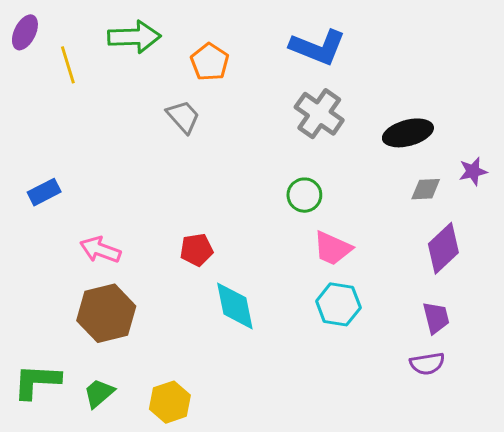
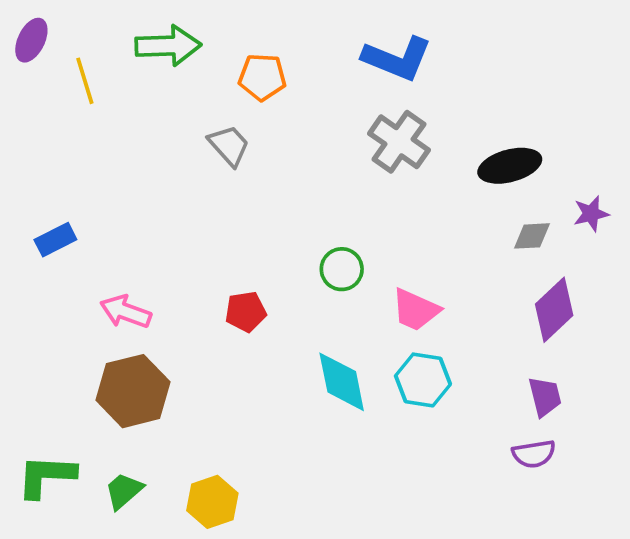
orange pentagon: (210, 62) -> (262, 77), turned -30
green circle: (304, 195) -> (342, 269), moved
cyan diamond: (235, 306) -> (342, 382), moved

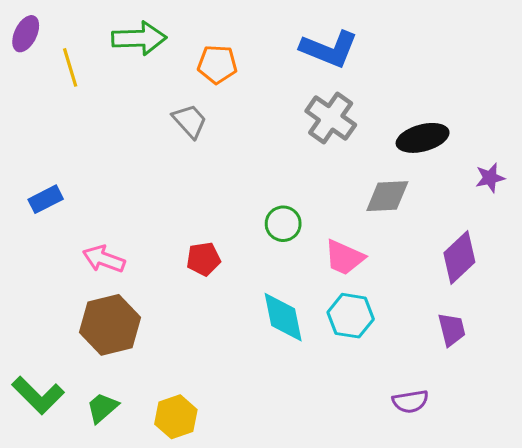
gray diamond: (532, 236) -> (387, 196), moved, size x1.4
purple semicircle: (534, 454) -> (410, 401), moved
green L-shape: (46, 476) -> (38, 395), turned -138

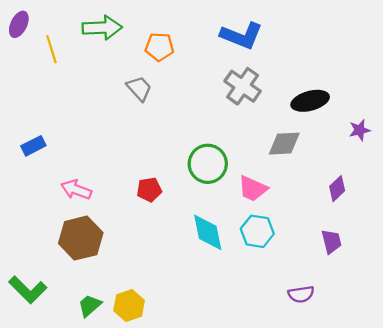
green circle: (283, 224) -> (208, 164), size x1.5
purple diamond: (459, 257) -> (337, 189), size x0.7
green trapezoid: (102, 408) -> (90, 305), moved

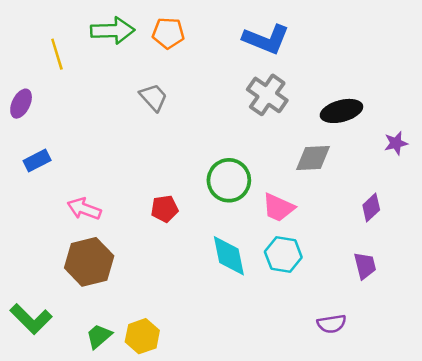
purple ellipse: (19, 24) -> (21, 104), moved
orange pentagon: (159, 47) -> (168, 33), moved

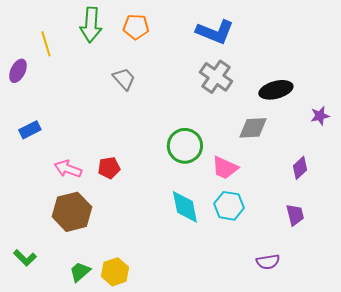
green arrow: (113, 31) -> (91, 25), turned 96
purple ellipse: (21, 104) -> (18, 71), moved
red pentagon: (165, 209) -> (109, 168), moved
green L-shape: (31, 319) -> (25, 258), size x0.7

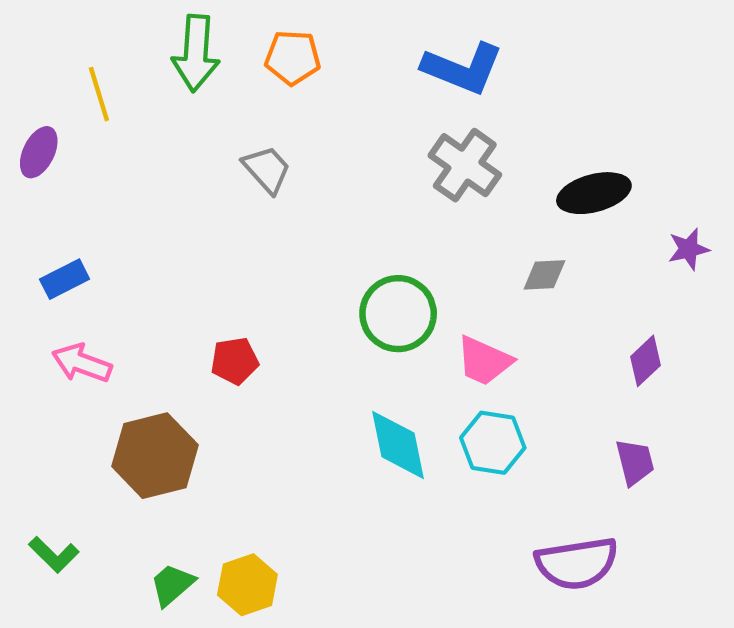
gray diamond: (253, 128) -> (544, 275), size x0.7
pink arrow: (68, 169) -> (82, 363), moved
purple semicircle: (268, 262) -> (577, 563), size x1.6

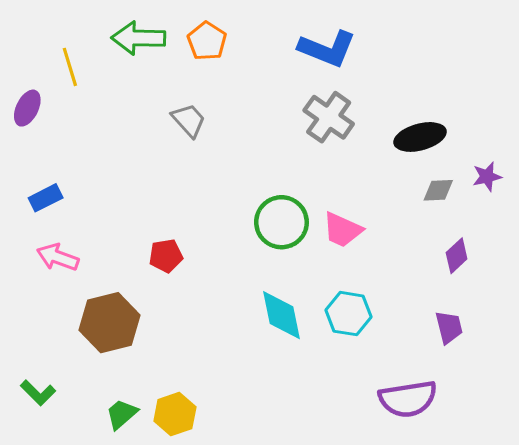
green arrow: (196, 53) -> (138, 38), turned 87
orange pentagon: (293, 58) -> (207, 41), turned 30
gray diamond: (544, 275) -> (438, 190), moved
pink trapezoid: (484, 361) -> (342, 230), moved

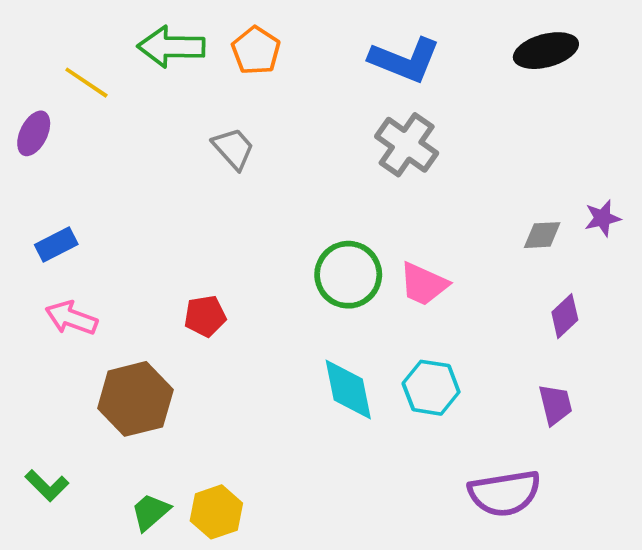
yellow line: (70, 67) -> (86, 83), turned -39
black ellipse: (420, 137) -> (546, 51), moved

